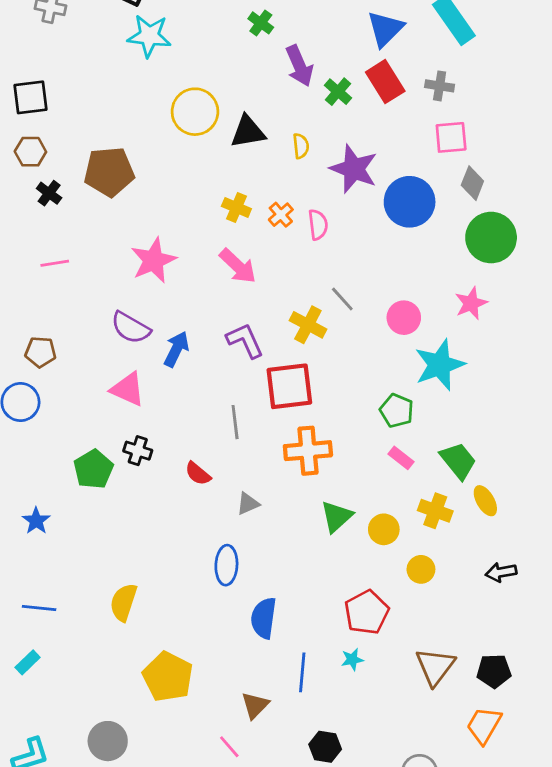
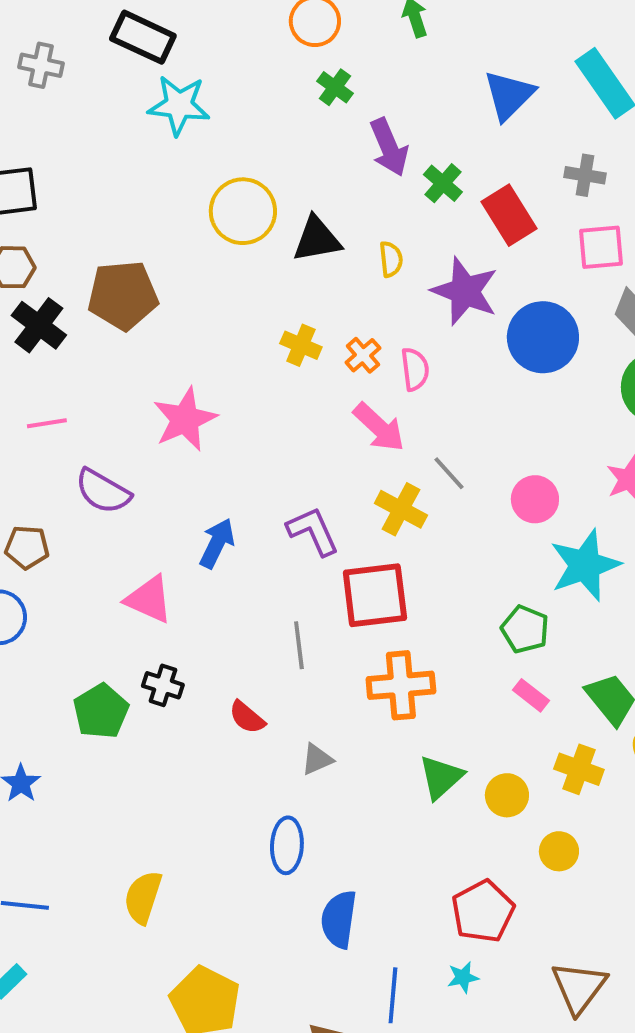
red rectangle: (385, 82) -> (509, 215), moved
black cross: (49, 193) -> (39, 325), size x1.5
pink arrow: (238, 266) -> (379, 427), moved
purple semicircle: (131, 328) -> (103, 491), moved

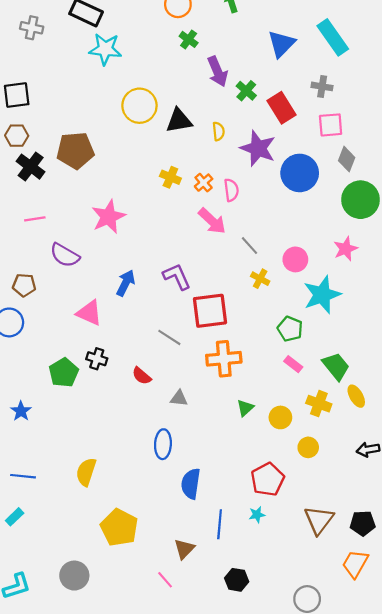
yellow cross: (401, 509) -> (260, 279), moved, size x0.7
gray line: (299, 645) -> (169, 337), turned -50
gray triangle: (317, 759) -> (179, 398), turned 30
green triangle: (441, 777) -> (245, 408), size x0.7

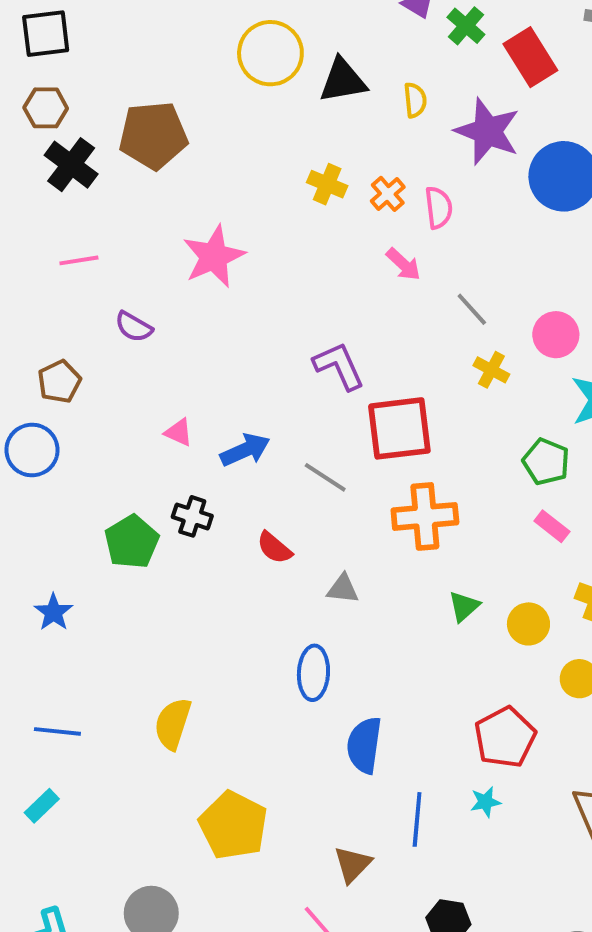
pink arrow: (212, 221) -> (403, 264), size x0.7
purple semicircle: (65, 255) -> (134, 327), size x0.7
blue arrow: (126, 283) -> (245, 450), moved, turned 40
brown pentagon: (24, 285) -> (59, 382), turned -30
pink triangle: (89, 313) -> (179, 432), size x0.6

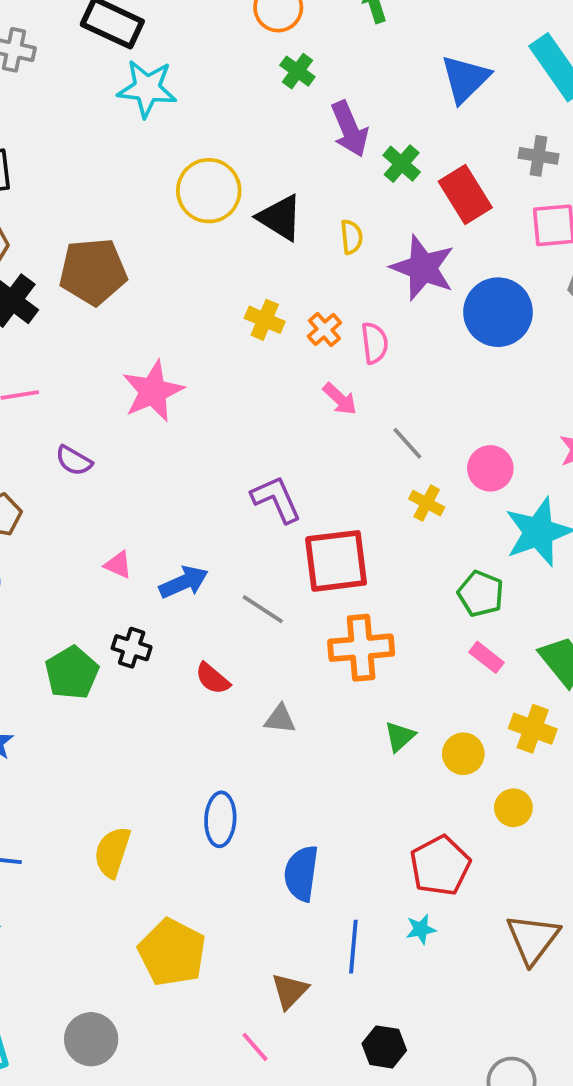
black triangle: (343, 81) -> (280, 218), turned 42
blue ellipse: (313, 673) -> (220, 819), moved

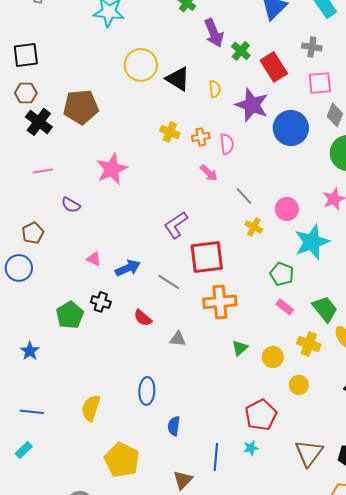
orange cross: (324, 329) -> (201, 137), turned 30
purple L-shape: (276, 499) -> (176, 225), turned -100
blue semicircle: (301, 873) -> (174, 426), moved, size x0.7

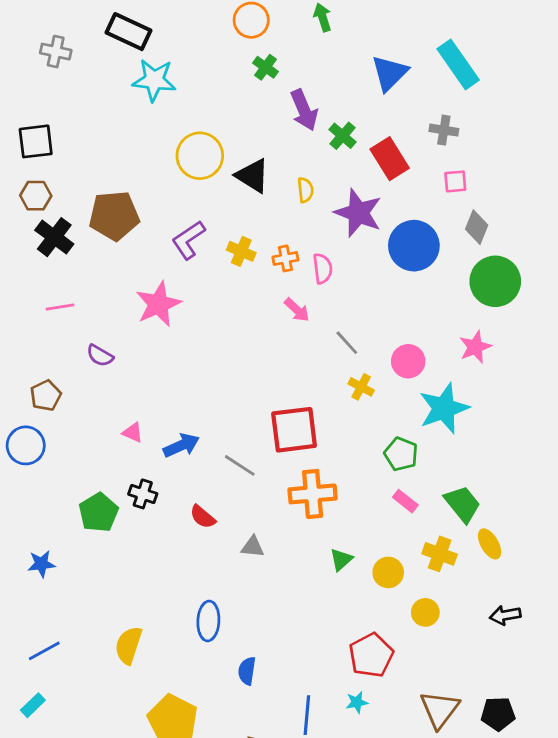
pink square: (320, 83) -> (455, 181), size x0.7
purple L-shape: (176, 225) -> (188, 240), moved
blue star: (30, 351) -> (41, 564), turned 30
blue line: (32, 412) -> (44, 651), turned -35

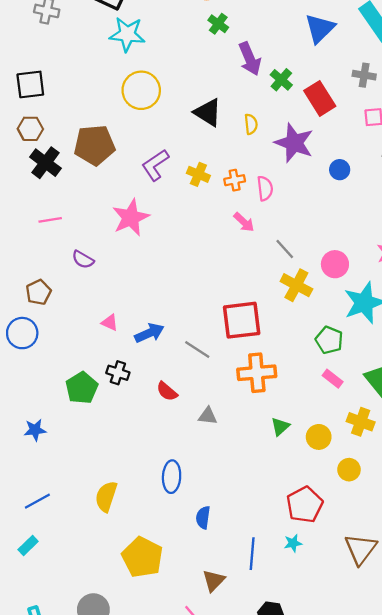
yellow circle: (200, 156) -> (141, 90), moved
blue circle: (414, 246) -> (340, 170), size x0.5
yellow cross: (361, 387) -> (296, 285), size x1.5

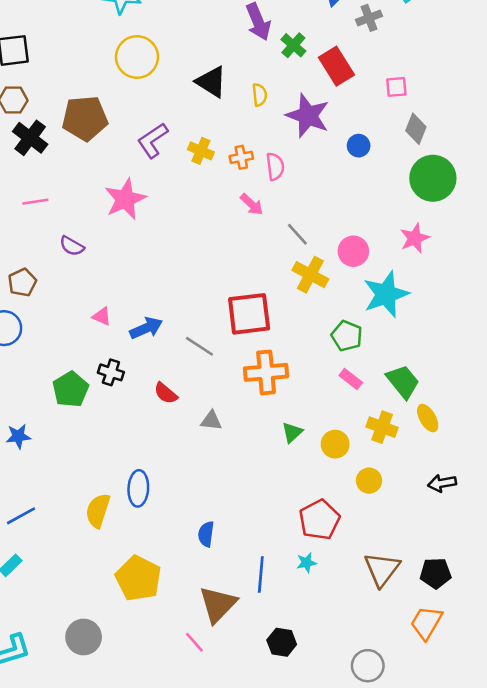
gray cross: (364, 75) -> (369, 18), moved, turned -30
blue ellipse: (172, 477) -> (138, 488), moved
brown triangle: (214, 581) -> (218, 604), size x1.5

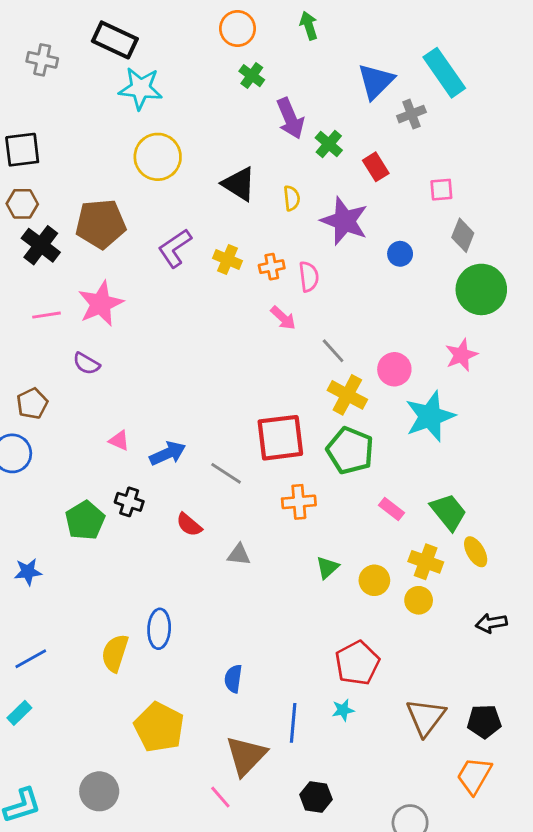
red rectangle: (336, 66) -> (376, 167), size x0.7
pink star: (125, 199) -> (101, 304), moved
green pentagon: (347, 336) -> (350, 451), moved, size x1.4
orange cross: (266, 372) -> (299, 502), size x0.7
yellow circle: (369, 481) -> (419, 600), moved

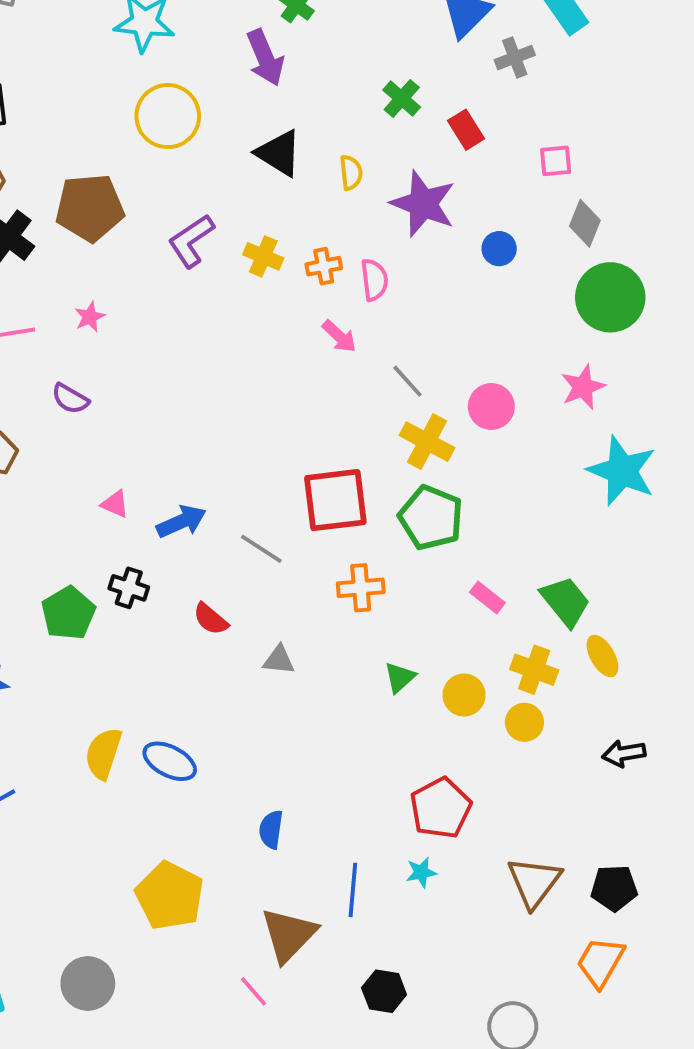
purple arrow: (290, 118) -> (265, 58), moved
pink star: (101, 304) -> (90, 317), size x0.5
cyan star: (430, 416) -> (622, 471), moved, turned -30
blue ellipse: (159, 629) -> (170, 761), turned -66
yellow semicircle: (115, 653) -> (103, 753), moved

